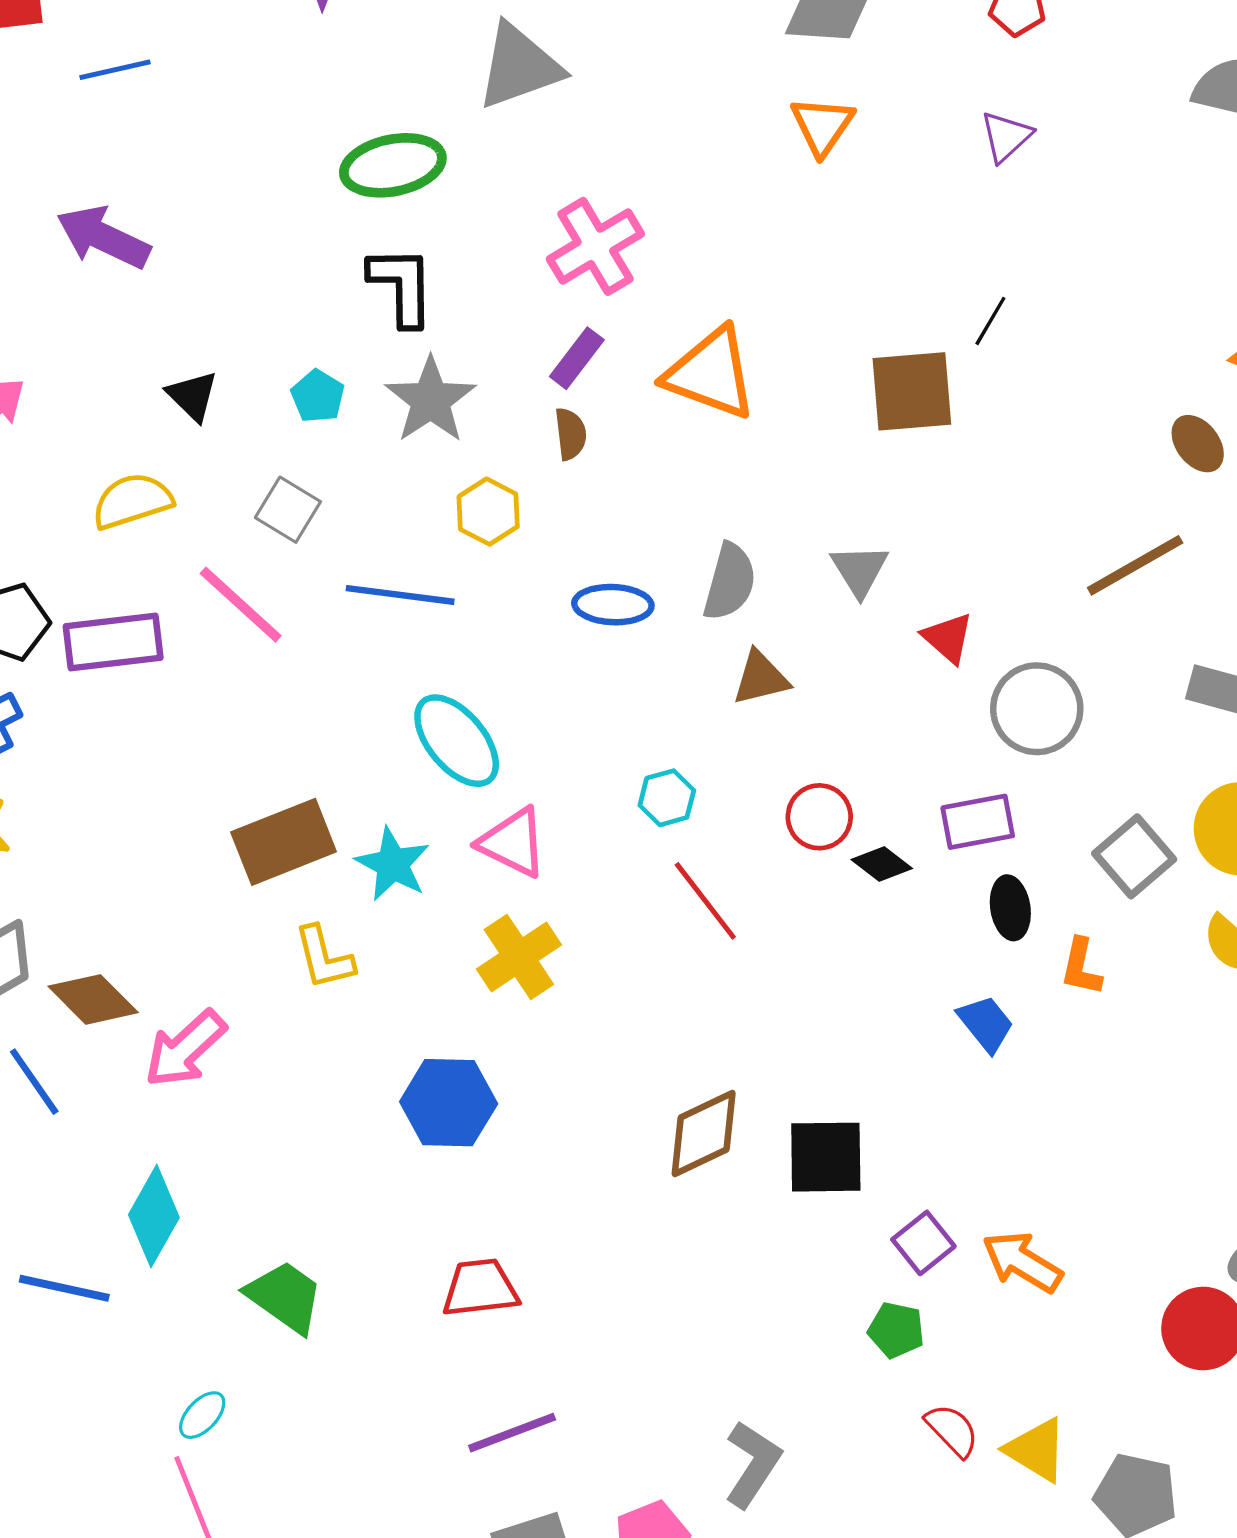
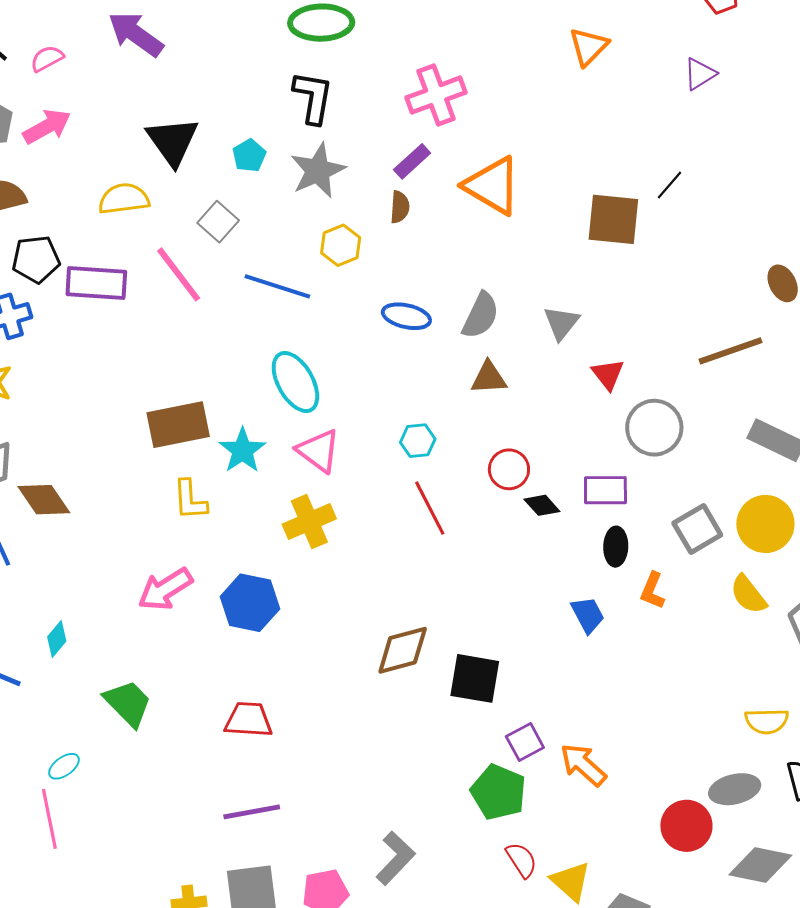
black triangle: (193, 396) -> (173, 141), size x1.6
pink arrow: (185, 1049) -> (165, 589), moved
cyan diamond: (154, 1216) -> (57, 639), size x0.6
green pentagon: (896, 1330) -> (498, 792), size x1.6

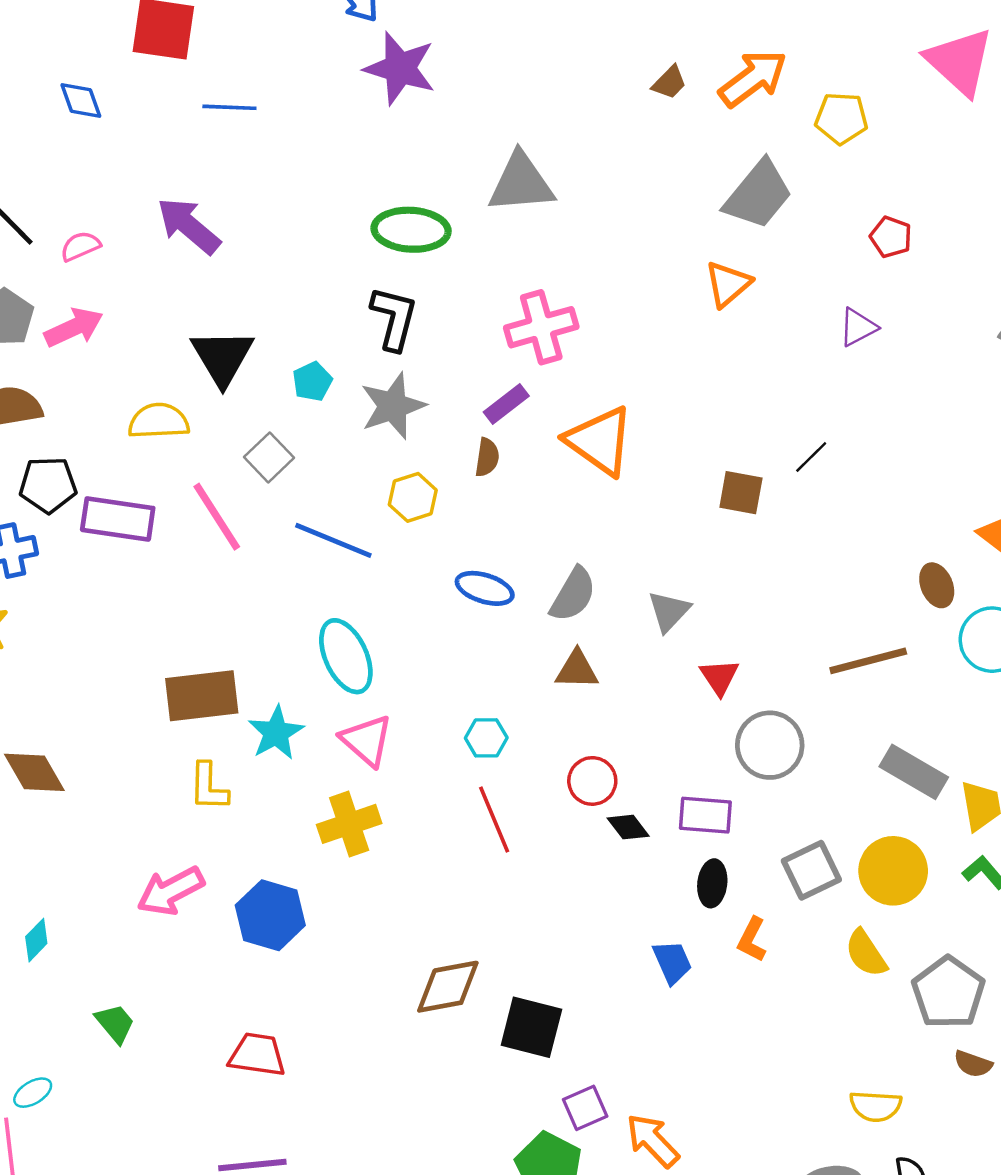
brown square: (613, 219) -> (741, 493), size x0.7
green trapezoid: (128, 703) -> (115, 1023), size x0.7

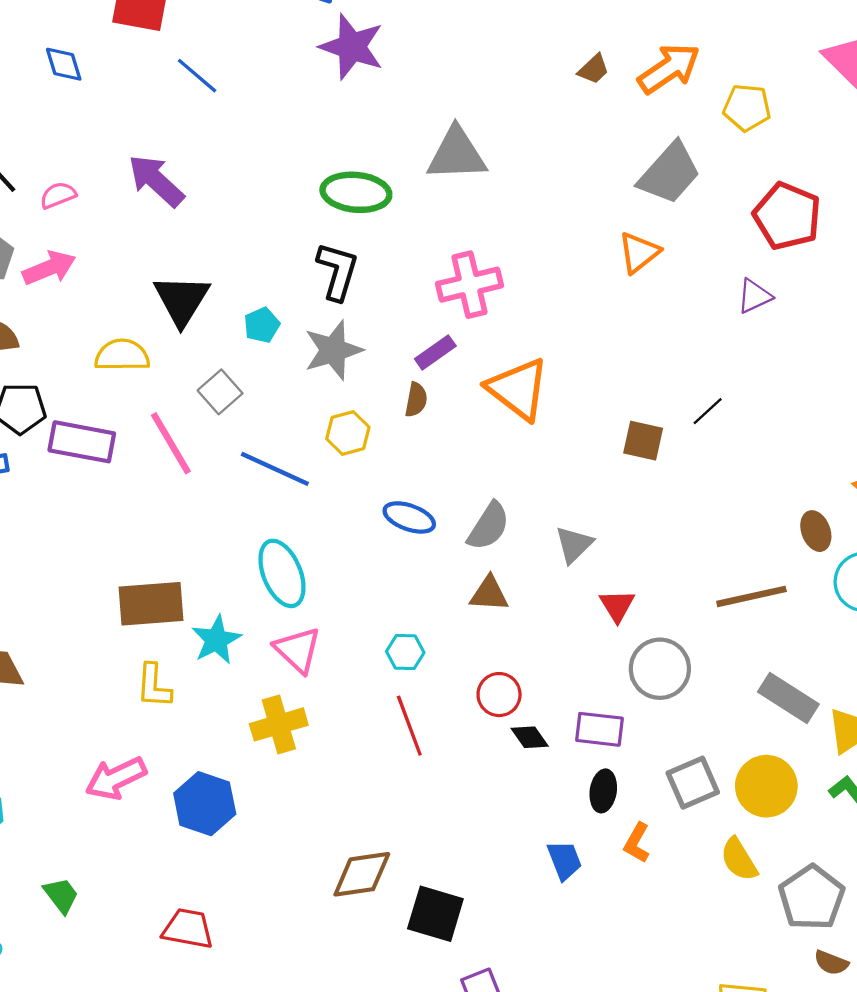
blue line: (229, 107) -> (197, 76), turned 36
red pentagon: (891, 237) -> (787, 216), size x1.8

